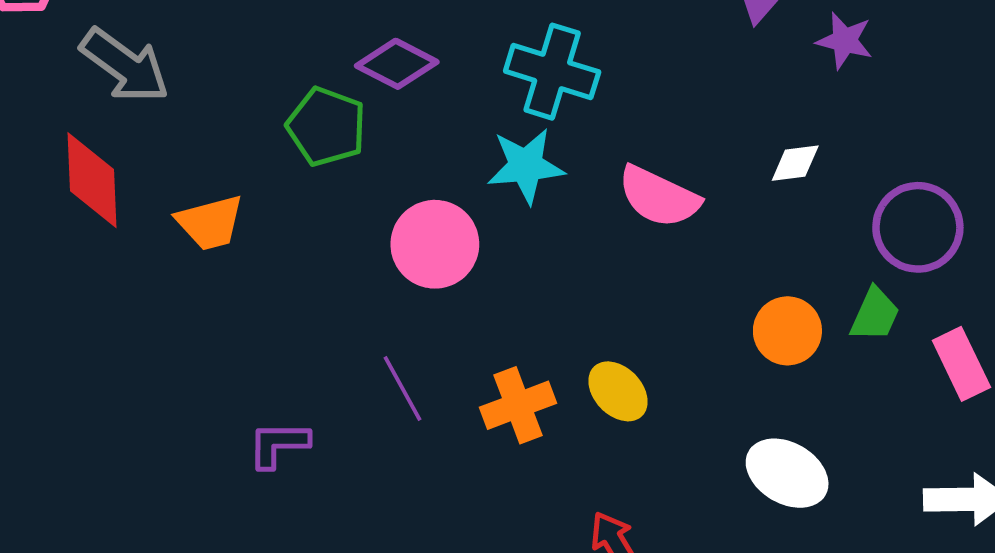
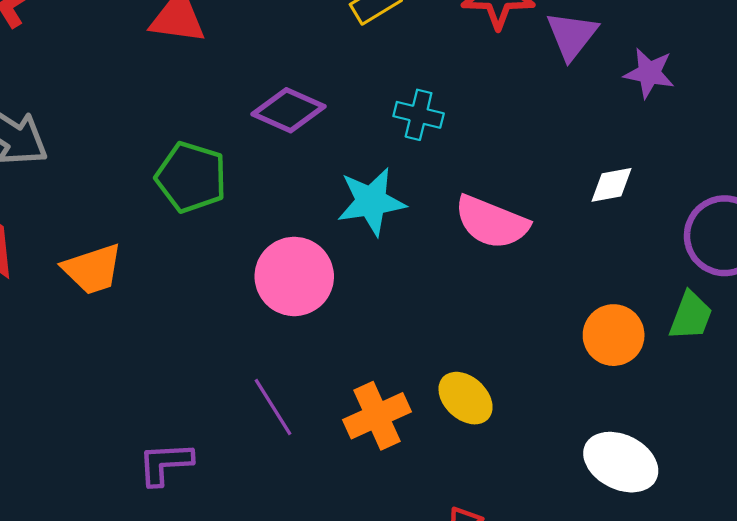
purple diamond: (397, 64) -> (288, 110), moved
cyan cross: (552, 72) -> (419, 115), moved, size x0.6

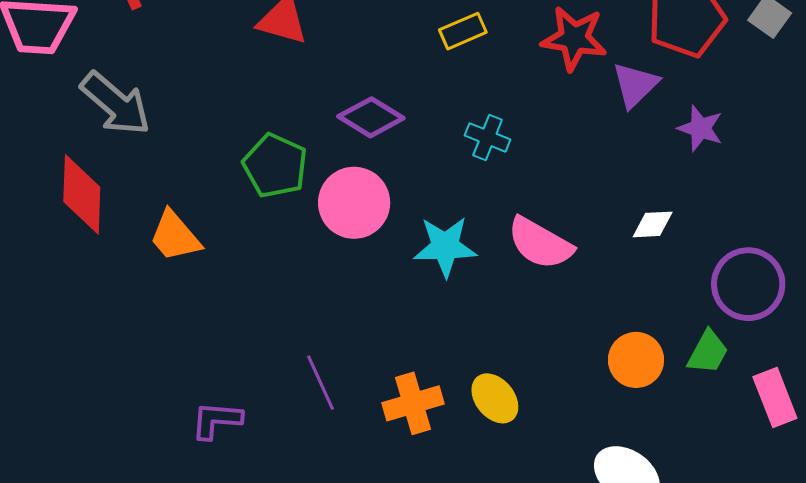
cyan star: (371, 202) -> (445, 247), moved
orange trapezoid: (92, 269) -> (175, 236), turned 60
pink circle: (294, 276) -> (354, 203), moved

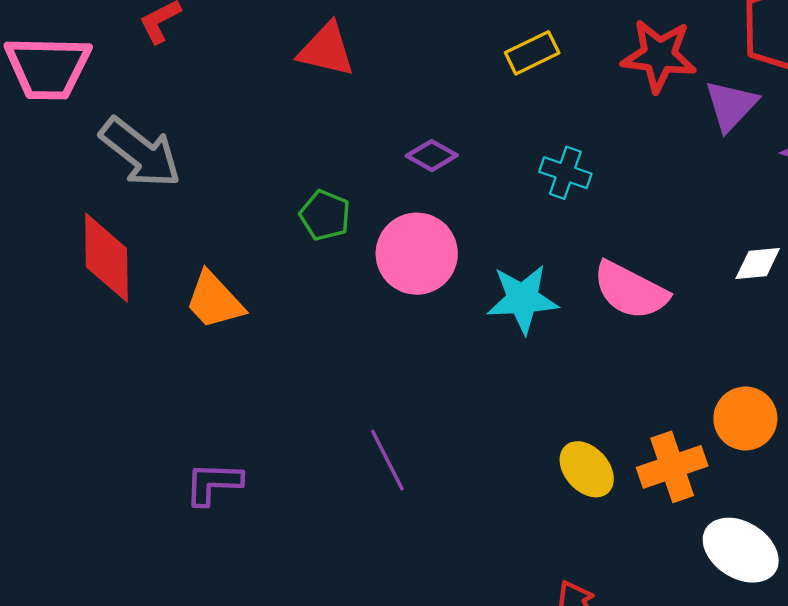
purple diamond: (371, 117) -> (432, 156), size x0.7
green pentagon: (275, 166) -> (325, 215), size x0.7
orange cross: (413, 403) -> (672, 467), moved
purple L-shape: (216, 420) -> (213, 483), moved

